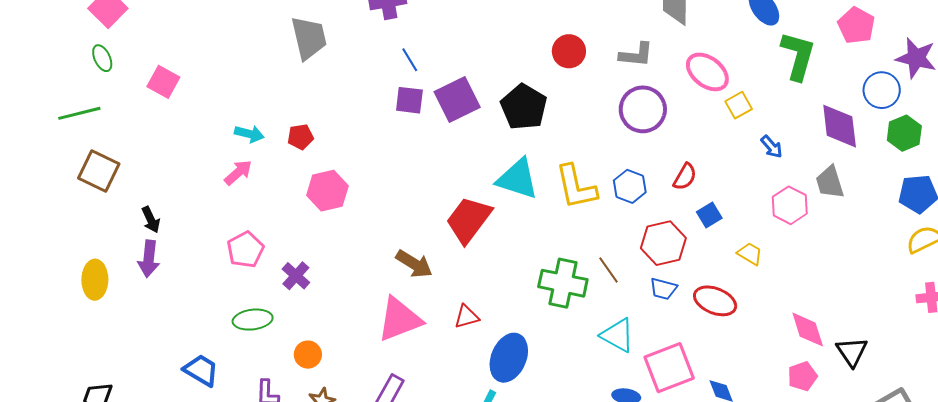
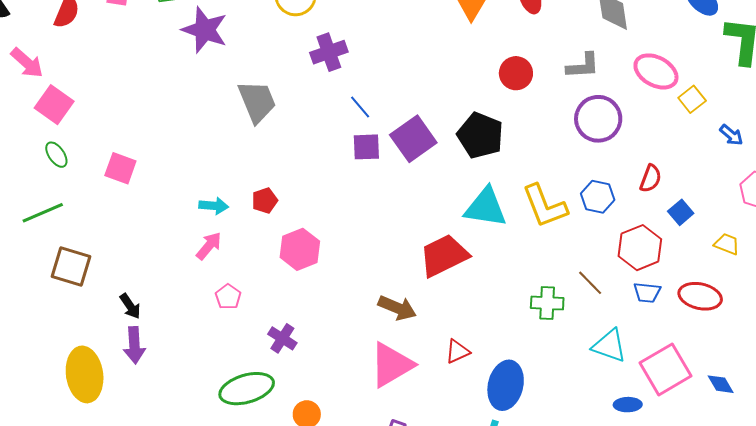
red trapezoid: (469, 220) -> (444, 256), turned 36
pink pentagon: (245, 250) -> (228, 297), moved, size x0.7
yellow ellipse: (95, 280) -> (85, 374), size x1.4
green cross: (563, 283) -> (547, 303), size x0.7
green ellipse: (253, 320) -> (247, 389), size x1.4

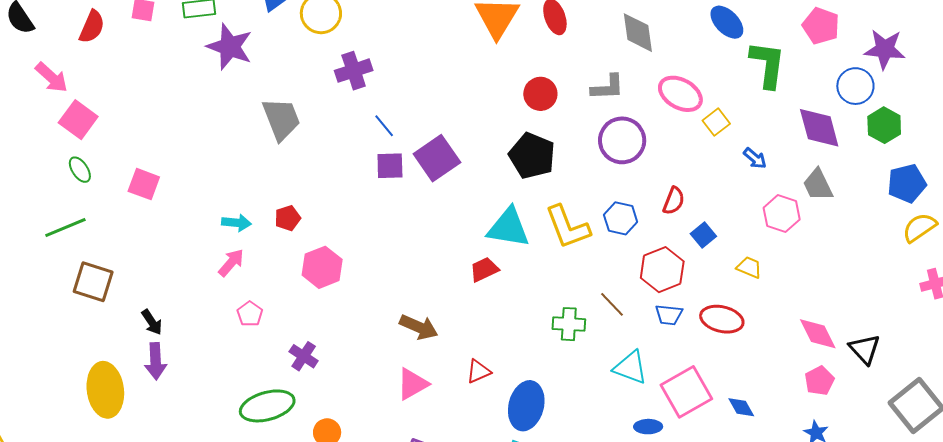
black pentagon: (480, 135) -> (532, 156), moved
red trapezoid: (444, 256) -> (484, 269), moved, size x0.6
pink triangle: (391, 365) -> (412, 384), size x0.7

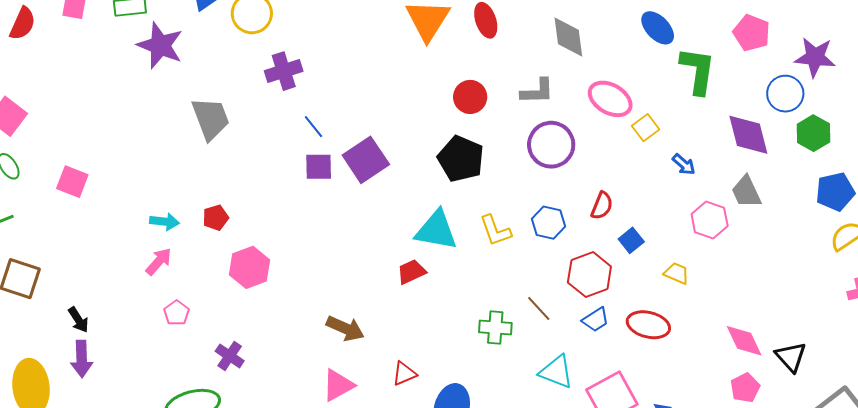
yellow L-shape: (567, 227) -> (495, 231), size x0.7
blue trapezoid: (669, 315) -> (596, 320), turned -40

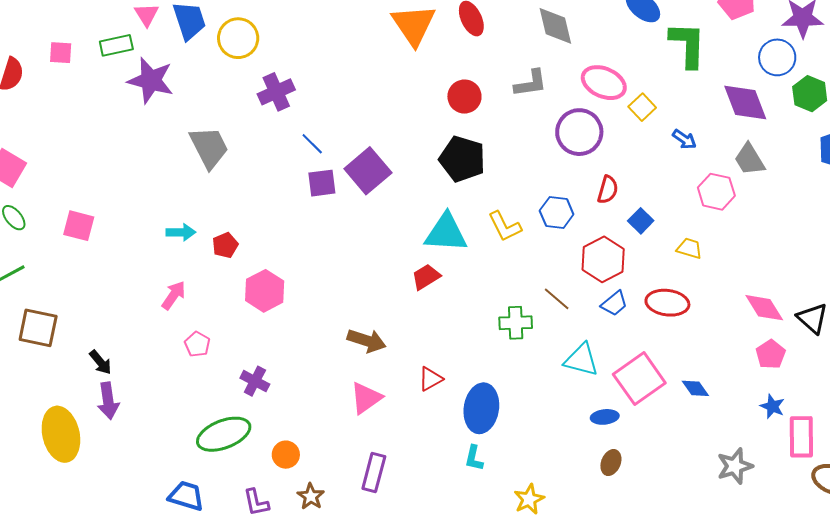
purple circle: (551, 145) -> (579, 132), moved
cyan arrow: (164, 222) -> (181, 232), moved

